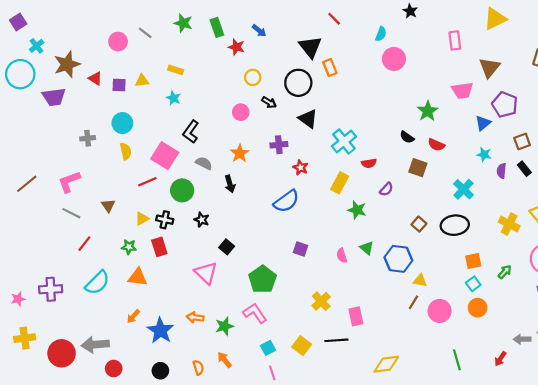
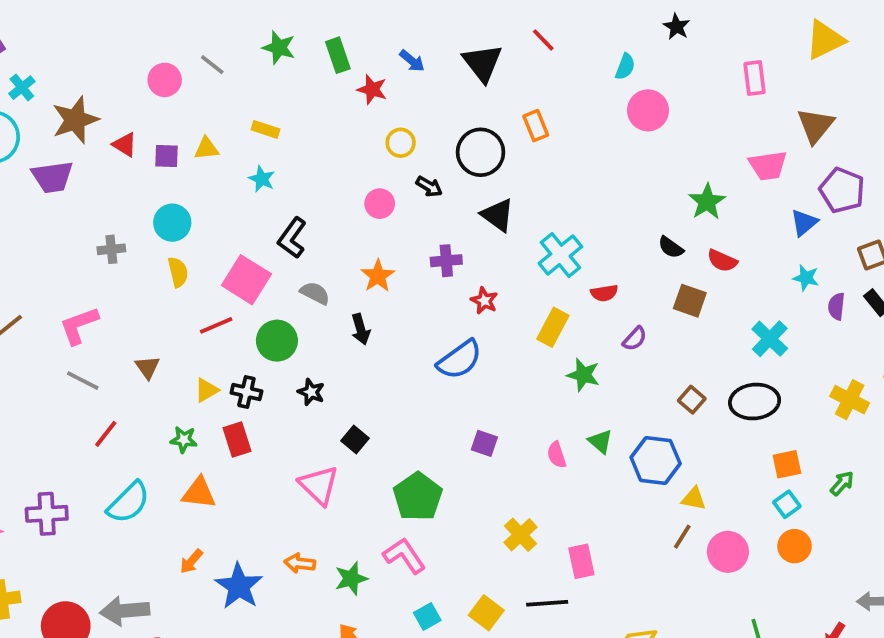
black triangle: (310, 47) -> (482, 63), moved

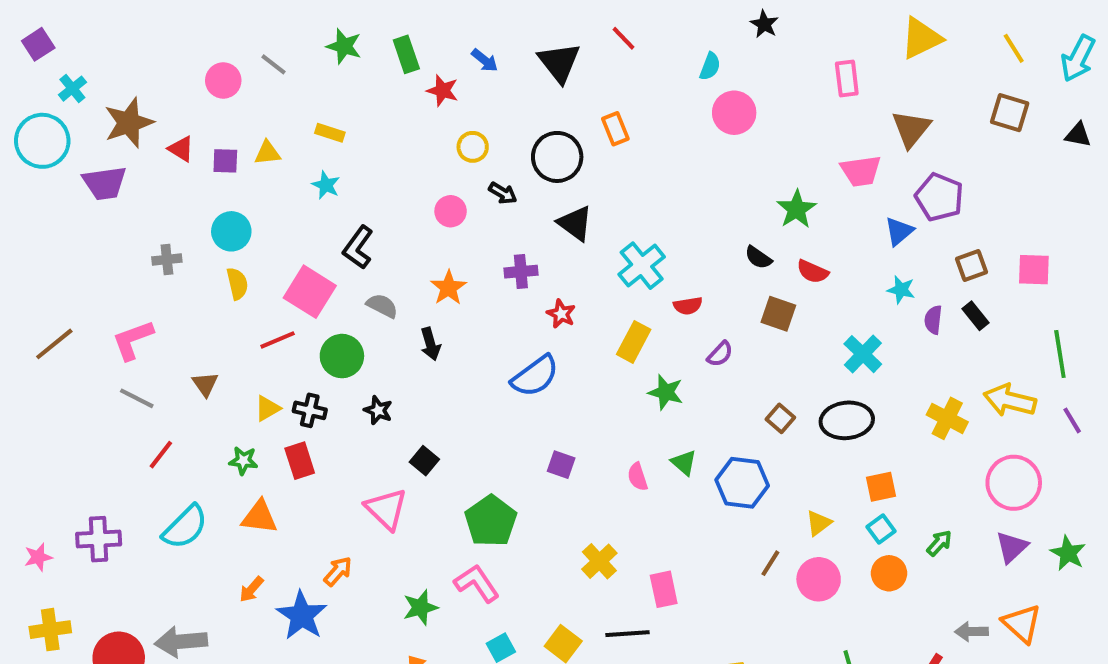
green arrow: (842, 483) -> (939, 543), moved
yellow triangle: (694, 499) -> (819, 523), moved, turned -48
orange arrow: (300, 563) -> (338, 571), moved, turned 124

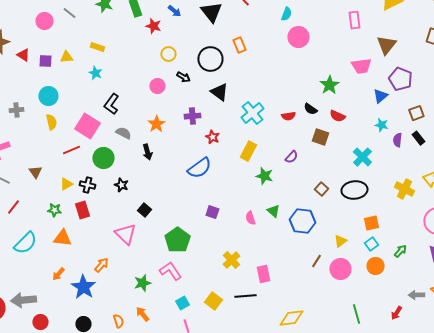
red semicircle: (688, 306) -> (288, 116), moved

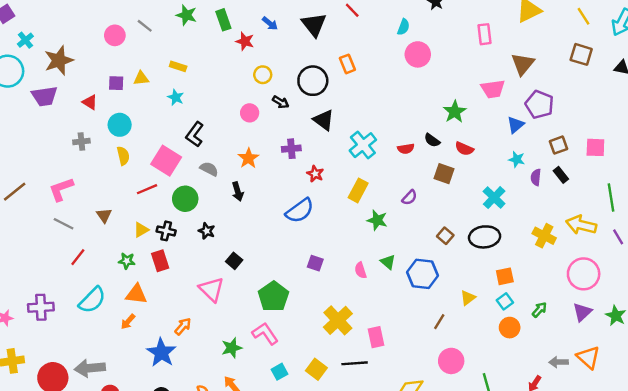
red triangle: (23, 55) -> (90, 102), moved
yellow cross: (231, 260) -> (338, 320), size x1.4
pink circle: (340, 269) -> (451, 361), moved
orange arrow: (58, 274) -> (128, 322), moved

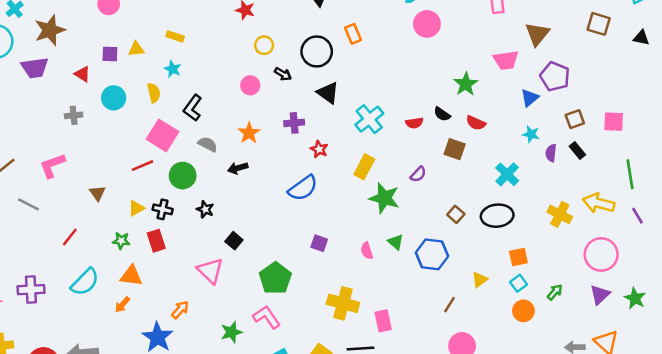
yellow semicircle: (123, 156) -> (154, 93), moved
black arrow: (238, 192) -> (238, 168), turned 90
green star: (377, 220) -> (384, 198), size x1.4
gray line: (64, 224) -> (28, 204), moved
yellow cross: (338, 320) -> (343, 303), turned -32

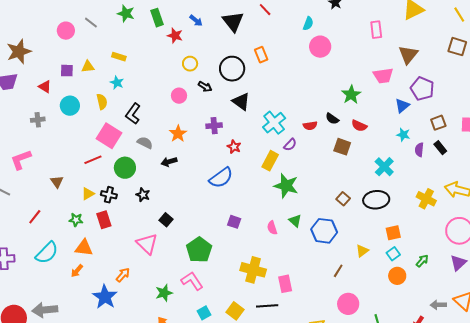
purple semicircle: (418, 174) -> (290, 145), moved

